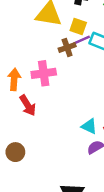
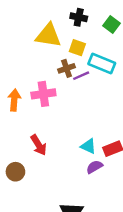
purple line: (82, 40) -> (81, 76), moved
red arrow: (28, 105) -> (39, 145), moved

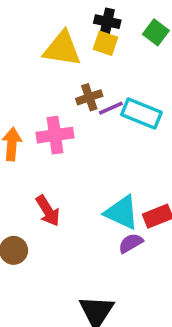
yellow square: (77, 48) -> (105, 43), moved
cyan rectangle: (102, 64) -> (141, 113), moved
cyan triangle: (88, 146) -> (122, 213), size x1.5

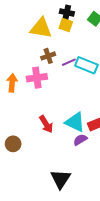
brown cross: (89, 97) -> (48, 56), moved
red arrow: (48, 211) -> (46, 124), moved

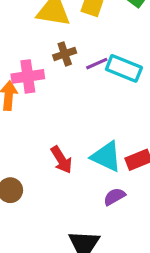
pink cross: (37, 78) -> (28, 76), moved
purple semicircle: (80, 140) -> (114, 197), moved

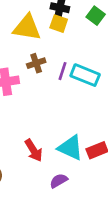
purple line: (97, 64) -> (63, 71), turned -48
purple semicircle: (114, 197) -> (59, 181), moved

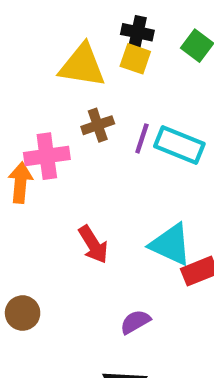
cyan triangle: (71, 148) -> (171, 244), moved
red arrow: (34, 150) -> (93, 244), moved

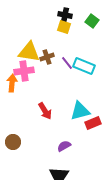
yellow triangle: (82, 65) -> (29, 52), moved
purple line: (142, 138) -> (67, 63), turned -56
cyan triangle: (171, 244) -> (80, 111), turned -40

